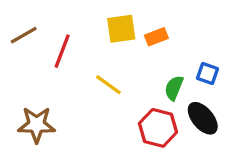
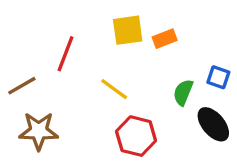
brown line: (24, 35) -> (22, 86), moved
red hexagon: (158, 128) -> (136, 136), moved

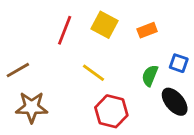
yellow square: (128, 30) -> (104, 25), turned 36
orange rectangle: (165, 39) -> (147, 30), moved
red line: (65, 54) -> (65, 30), moved

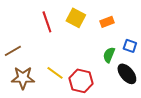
red line: (65, 30) -> (47, 22), turned -40
yellow line: (93, 73) -> (55, 73), moved

